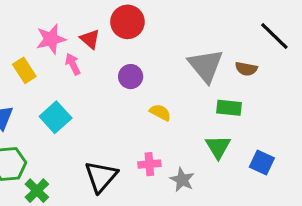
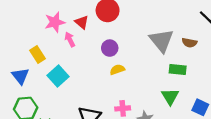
yellow rectangle: (24, 70) -> (38, 55), moved
yellow semicircle: (160, 112) -> (117, 70), moved, turned -48

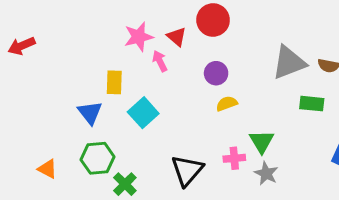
gray triangle: (161, 41) -> (289, 63), turned 48
yellow rectangle: (38, 55) -> (114, 82), turned 35
green triangle: (170, 97) -> (262, 142), moved

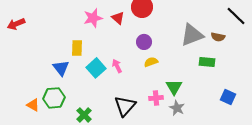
pink arrow: (160, 61) -> (117, 66), moved
green hexagon: (98, 158) -> (54, 98), moved

